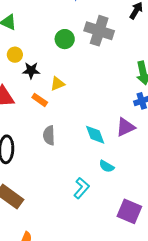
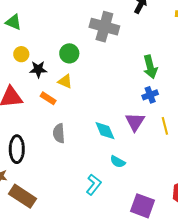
green circle: (65, 39) -> (69, 53), moved
yellow triangle: (58, 84) -> (65, 81), turned 49
purple triangle: (125, 127) -> (135, 122), turned -30

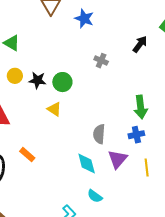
gray cross: (104, 27) -> (101, 61), size x0.5
black star: (38, 69) -> (37, 80), moved
orange rectangle: (48, 98) -> (27, 155), moved
gray semicircle: (59, 133) -> (99, 134), moved

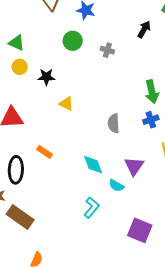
yellow circle: (15, 76) -> (20, 67), moved
green circle: (62, 82) -> (73, 41), moved
purple triangle: (118, 159) -> (134, 166), moved
cyan diamond: (87, 164) -> (93, 165), moved

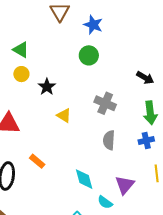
black arrow: (144, 29) -> (145, 78), moved, turned 84
green circle: (73, 41) -> (89, 55), moved
gray cross: (107, 50) -> (105, 103), moved, size x1.5
black star: (46, 77) -> (47, 87), turned 30

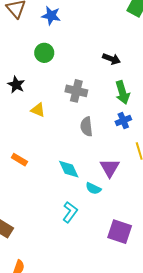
green circle: (89, 55) -> (44, 53), moved

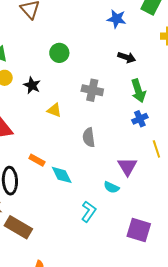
blue star: (51, 16) -> (117, 19), moved
gray semicircle: (86, 127) -> (89, 137), moved
cyan diamond: (69, 169) -> (62, 175), moved

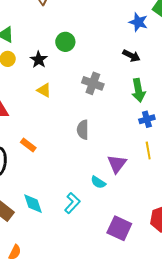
blue star: (117, 19) -> (138, 22), moved
black star: (32, 85) -> (39, 60), moved
yellow triangle: (54, 110) -> (44, 90), moved
blue cross: (140, 119) -> (147, 119), moved
cyan diamond: (62, 175) -> (33, 204), moved

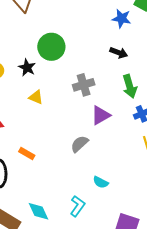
green circle: (65, 42) -> (51, 47), size x1.4
gray cross: (93, 83) -> (84, 85), turned -30
gray semicircle: (83, 130) -> (79, 144), moved, turned 54
purple triangle: (117, 164) -> (101, 115), moved, turned 30

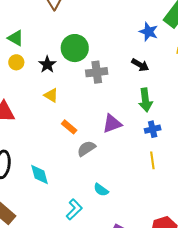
gray cross: (84, 85) -> (97, 72), moved
orange rectangle: (27, 154) -> (69, 127), moved
cyan diamond: (39, 211) -> (39, 174), moved

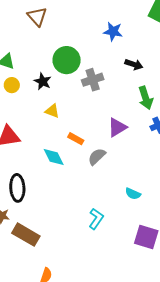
blue star: (149, 32) -> (113, 32), moved
cyan diamond: (39, 174) -> (54, 157), moved
cyan semicircle: (101, 190) -> (133, 194), moved

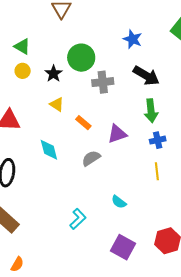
black arrow: (134, 64) -> (146, 76), size x1.5
orange rectangle: (76, 139) -> (83, 123), moved

